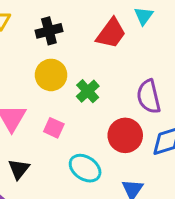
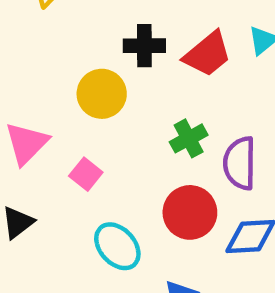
black cross: (49, 31) -> (144, 46), moved
green cross: (88, 91) -> (189, 138), moved

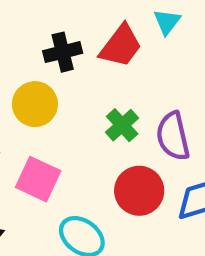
pink square: (86, 174) -> (38, 179), size x1.5

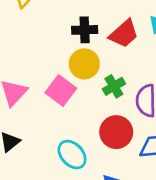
yellow circle: (35, 104) -> (84, 64), moved
pink square: (38, 179) -> (61, 91), moved

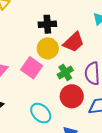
red trapezoid: (124, 34) -> (74, 42), moved
green cross: (114, 86) -> (65, 72), moved

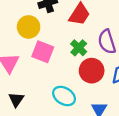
yellow circle: (48, 48) -> (29, 27), moved

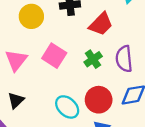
yellow circle: (29, 27) -> (31, 16), moved
red circle: (92, 71) -> (99, 100), moved

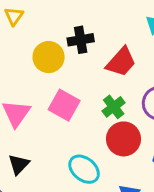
yellow circle: (31, 16) -> (49, 57), moved
red circle: (99, 100) -> (123, 139), moved

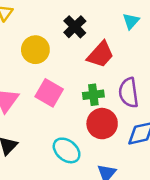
black cross: (81, 40) -> (75, 27), moved, turned -35
green cross: (114, 107) -> (93, 95), turned 30

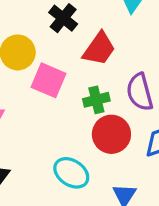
pink square: (49, 93) -> (48, 80), moved

